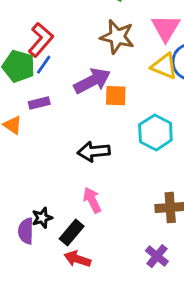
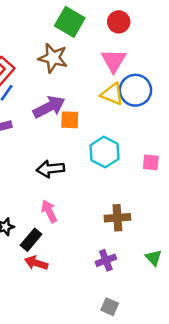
brown star: (117, 37) -> (53, 58), moved
purple cross: (157, 256) -> (106, 260), turned 30

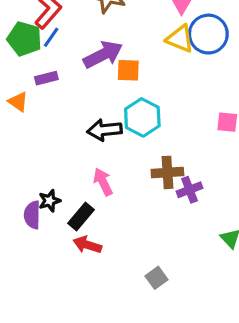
cyan hexagon: (105, 152) -> (142, 117), moved
brown cross: (117, 218) -> (167, 172), moved
purple cross: (106, 260) -> (189, 190), moved
gray square: (110, 307) -> (156, 278), moved, turned 30

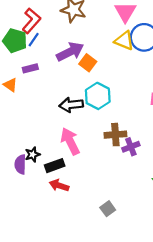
orange square: (128, 70) -> (88, 63), turned 35
pink arrow: (103, 182) -> (70, 141), size x1.4
black rectangle: (81, 216) -> (55, 166), turned 30

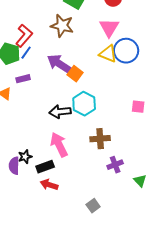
purple arrow: (70, 52) -> (59, 64), turned -120
purple cross: (131, 147) -> (115, 165), moved

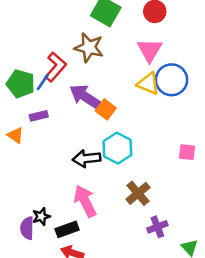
red L-shape: (24, 36) -> (55, 67), moved
brown cross: (100, 139) -> (138, 193), turned -36

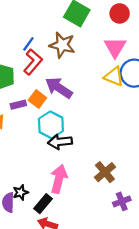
blue line: (43, 82) -> (28, 44), moved
orange square: (106, 109) -> (37, 99), moved
cyan hexagon: (117, 148) -> (51, 125), moved
pink arrow: (85, 201) -> (59, 179), turned 40
black rectangle: (67, 229) -> (43, 204), turned -30

